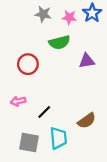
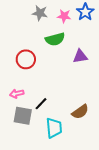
gray square: (29, 142) -> (23, 116), moved

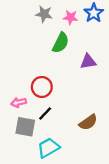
green semicircle: (55, 39) -> (61, 43), turned -48
red circle: (26, 59) -> (42, 87), moved
cyan trapezoid: (54, 128) -> (48, 148), moved, turned -115

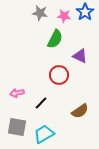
purple triangle: (88, 62) -> (80, 56), turned 35
red circle: (42, 87) -> (59, 75), moved
gray square: (25, 127) -> (17, 127), moved

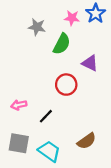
gray star: (40, 13) -> (37, 27), moved
brown semicircle: (80, 111) -> (87, 141), moved
cyan trapezoid: (44, 134) -> (49, 151), turned 65

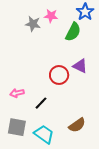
pink star: (72, 18) -> (51, 16), moved
green semicircle: (62, 44) -> (73, 32), moved
purple triangle: (90, 63) -> (80, 66), moved

